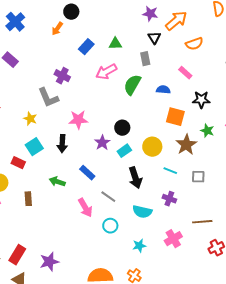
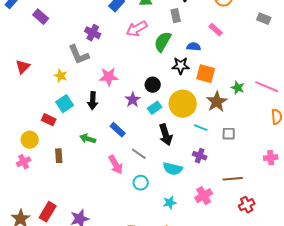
black star: (201, 100) -> (181, 66), moved
yellow circle: (152, 147) -> (183, 104), size x1.4

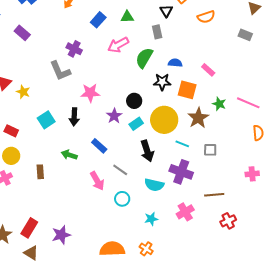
pink rectangle: (216, 30) -> (208, 70), moved
yellow star: (61, 76) -> (23, 92), moved
red rectangle: (49, 120) -> (11, 131), moved
purple cross: (200, 156) -> (181, 172), size x1.6

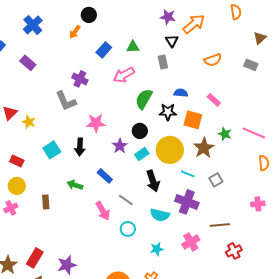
orange semicircle: (206, 17) -> (213, 60), moved
green semicircle: (144, 58) -> (144, 99), moved
gray square: (210, 150) -> (216, 180), turned -32

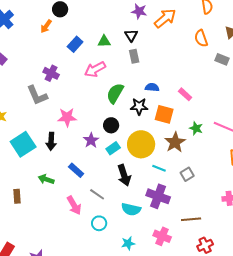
black triangle: (172, 41) -> (131, 35), moved
orange semicircle: (213, 60) -> (201, 38), moved, turned 90
cyan square: (52, 150) -> (23, 144), size x1.4
pink cross: (191, 242) -> (162, 236), turned -36

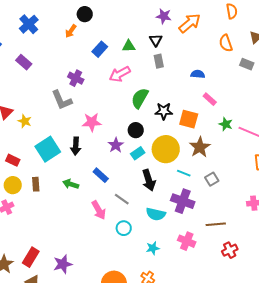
blue semicircle: (152, 87) -> (198, 74), moved
green star: (196, 128) -> (226, 124), moved
brown rectangle: (17, 196) -> (36, 184), moved

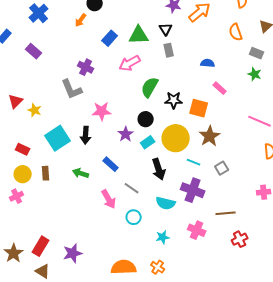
green triangle: (129, 46) -> (139, 35), size x1.5
green star: (226, 124) -> (255, 74), moved

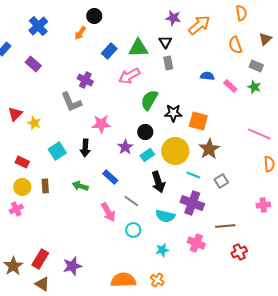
pink rectangle: (220, 88) -> (230, 86), moved
cyan square: (58, 138) -> (57, 151), size x0.7

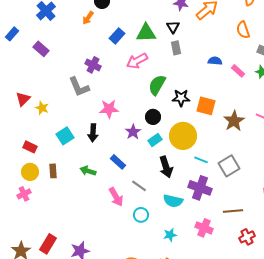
brown star: (209, 149) -> (234, 121), moved
gray square: (221, 181) -> (229, 166), size x1.5

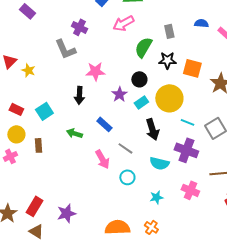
gray rectangle: (176, 48) -> (169, 31), moved
cyan square: (65, 136) -> (44, 111), moved
brown rectangle: (53, 171) -> (38, 145), moved

